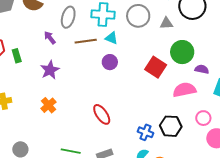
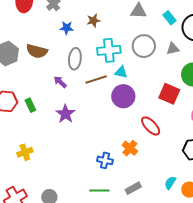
purple circle: (110, 62) -> (123, 96), size x1.5
orange cross: (48, 105) -> (130, 148), moved
red ellipse: (102, 114) -> (151, 126), moved
blue cross: (145, 132) -> (105, 160), moved

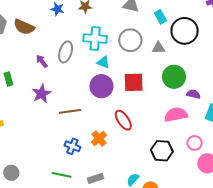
gray ellipse: (75, 59) -> (66, 52), moved
brown line: (96, 80) -> (70, 111), moved
red square: (169, 94) -> (134, 82), moved, turned -35

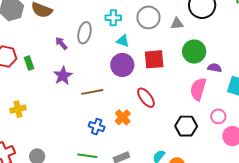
cyan cross: (95, 39) -> (113, 18), size x0.7
pink semicircle: (176, 115) -> (198, 89), turned -60

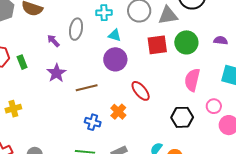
gray triangle: (177, 24) -> (168, 15), size x1.5
red square: (154, 59) -> (157, 45), moved
purple semicircle: (215, 68) -> (221, 40), moved

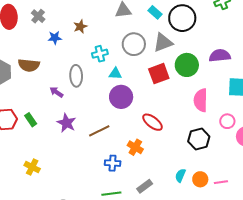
purple semicircle: (221, 40) -> (220, 56), size x1.5
yellow cross: (13, 109) -> (32, 167), turned -35

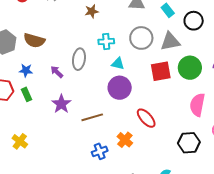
black circle: (182, 18) -> (194, 21), size x0.7
blue star: (55, 38) -> (26, 70), moved
blue cross: (113, 163) -> (100, 151), turned -35

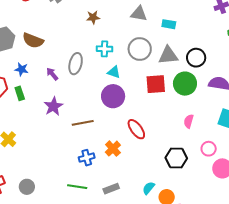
cyan rectangle: (168, 10) -> (169, 24), turned -48
black circle: (194, 21) -> (196, 58), moved
pink semicircle: (197, 105) -> (189, 121), size x0.6

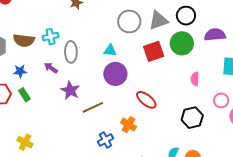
cyan cross: (104, 49) -> (51, 37), moved
purple star: (53, 106) -> (70, 90), moved

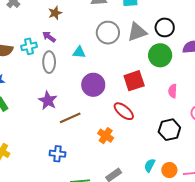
cyan triangle: (110, 50) -> (79, 52), moved
red square: (154, 51) -> (134, 81), moved
purple arrow: (51, 68) -> (49, 37), moved
blue cross: (106, 140) -> (57, 154), moved, turned 35

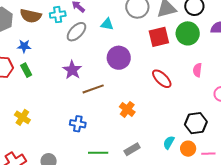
gray ellipse: (49, 62) -> (76, 32), turned 40
red square: (134, 81) -> (159, 37), moved
red ellipse: (124, 111) -> (162, 79), moved
black hexagon: (169, 130) -> (196, 123), moved

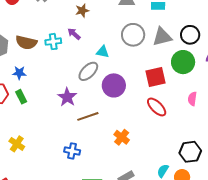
gray ellipse: (76, 32) -> (88, 71), moved
red square: (159, 37) -> (156, 77), moved

